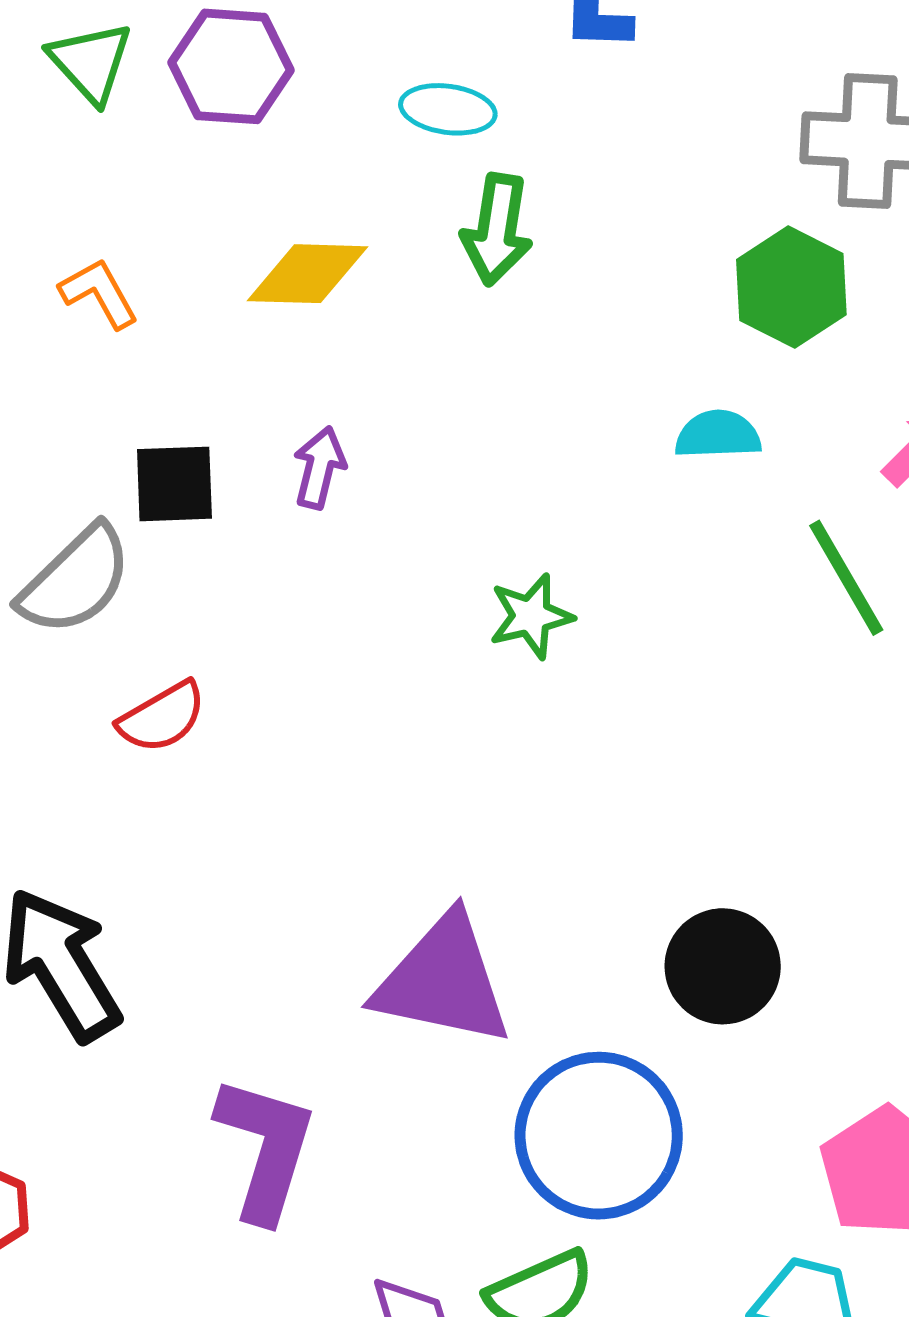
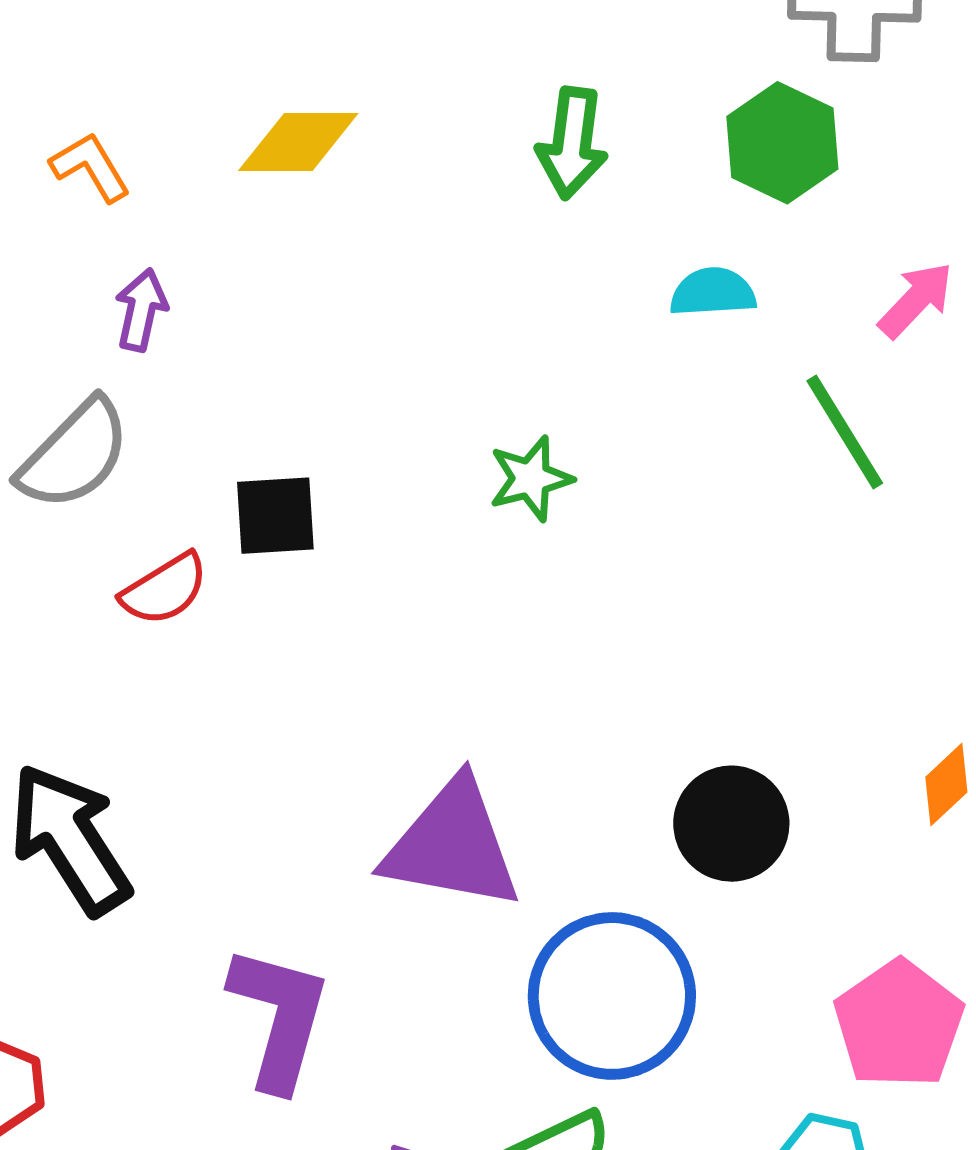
green arrow: (497, 230) -> (572, 143), moved
purple arrow: (319, 468) -> (141, 310), moved
black square: (174, 484) -> (275, 516), moved

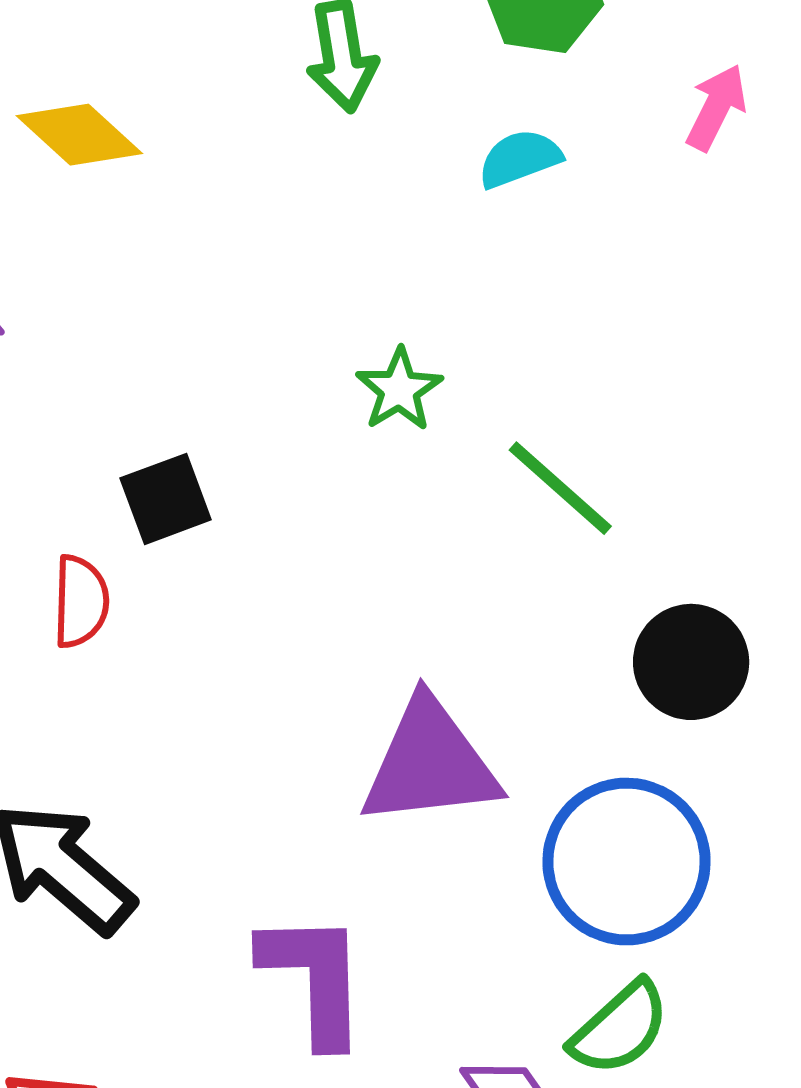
yellow diamond: (298, 142) -> (79, 135), turned 59
green line: (845, 432) -> (560, 488), moved
red semicircle: (164, 589) -> (81, 601), turned -40

